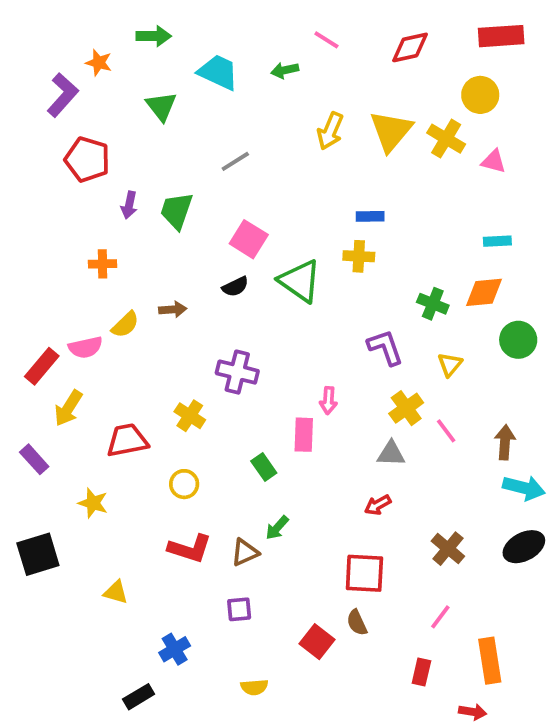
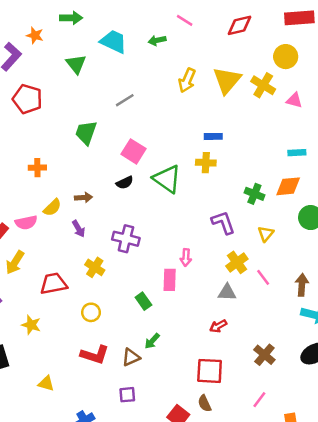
purple arrow: (129, 205) -> (79, 229), moved, turned -42

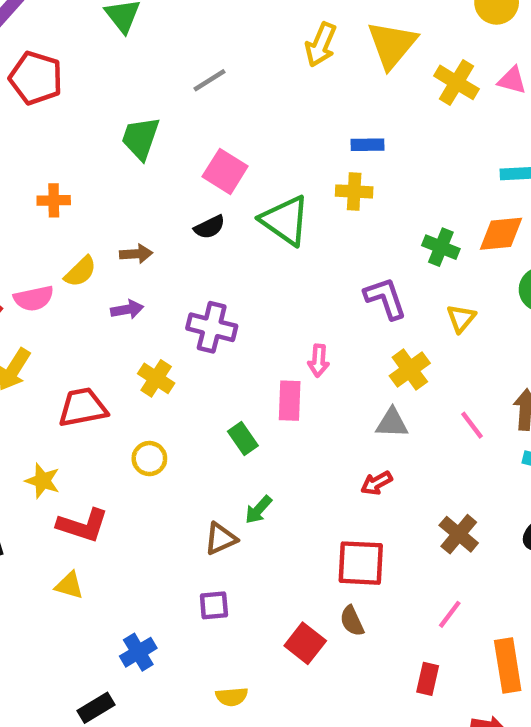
yellow cross: (263, 85) -> (457, 82), moved
purple arrow: (79, 229) -> (127, 309), turned -70
pink line: (263, 277) -> (472, 425), moved
red L-shape: (95, 355) -> (83, 525), moved

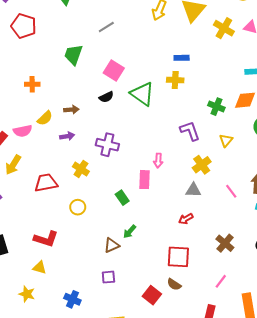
yellow star: (43, 481) -> (27, 294), moved
brown semicircle: (352, 621) -> (174, 284), turned -32
blue cross: (138, 652) -> (72, 299), turned -35

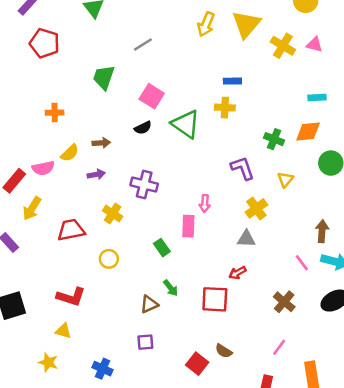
pink line: (231, 191) -> (302, 263), moved
green arrow: (130, 232) -> (171, 288), turned -80
red square: (178, 257) -> (215, 299), moved

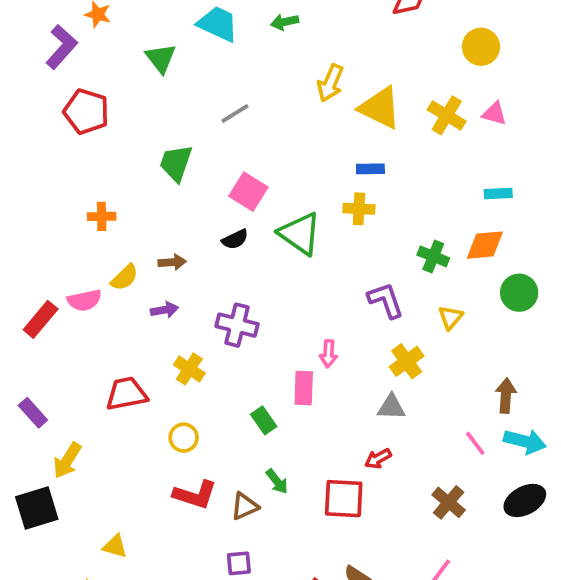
yellow triangle: (246, 24) -> (380, 108), moved, turned -44
yellow arrow: (32, 208) -> (67, 460), moved
red L-shape: (71, 297) -> (195, 495), moved

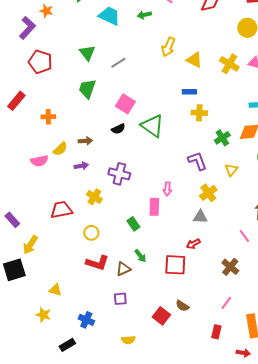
green triangle: (161, 58) -> (87, 53), moved
yellow triangle: (380, 108) -> (194, 60), size x0.7
yellow cross: (359, 209) -> (199, 113), moved
green cross: (433, 256) -> (222, 138), turned 35
red rectangle: (41, 319) -> (16, 101), moved

